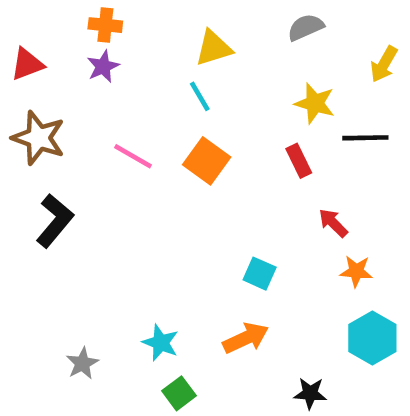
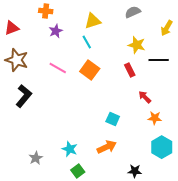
purple star: (103, 66) -> (56, 31), moved

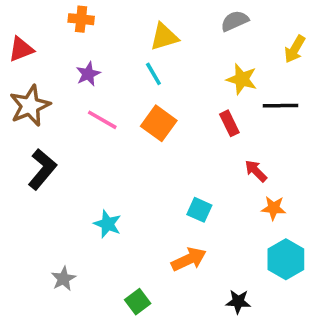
purple star: (56, 31) -> (88, 74), moved
brown star: (17, 60) -> (30, 106), turned 30
cyan star: (70, 149) -> (108, 224), moved

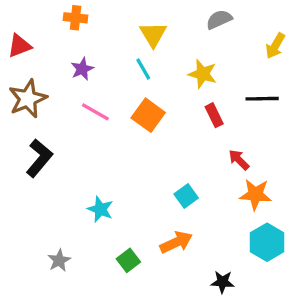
yellow triangle: (164, 37) -> (153, 34), turned -44
yellow star: (242, 79) -> (203, 74), moved
orange star: (274, 208) -> (255, 194), size x1.4
cyan square: (199, 210) -> (186, 196), turned 30
green square: (138, 302) -> (128, 260), moved

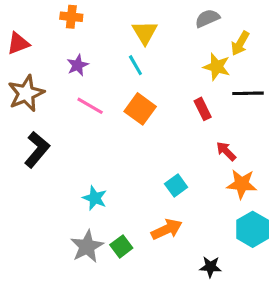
yellow arrow: (275, 46) -> (240, 43), moved
yellow star: (203, 74) -> (217, 67), moved
gray star: (59, 260) -> (87, 246), moved, size x1.5

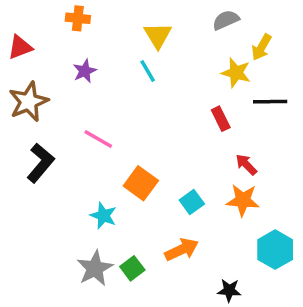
pink line: (90, 106) -> (98, 139), moved
orange square: (140, 109) -> (141, 183), moved
orange star: (242, 184) -> (243, 200), moved

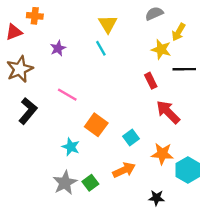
orange cross: (78, 18) -> (35, 16), moved
red arrow: (246, 165) -> (168, 112), size x1.6
orange star: (243, 200) -> (162, 154), moved

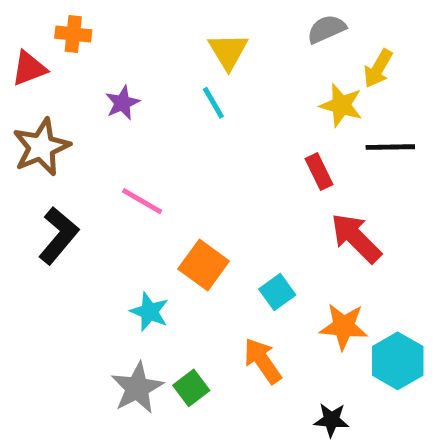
orange arrow: (124, 170) -> (263, 361), turned -100

